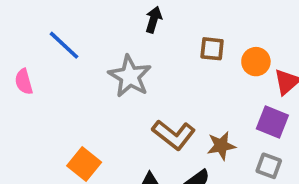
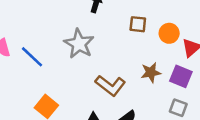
blue line: (64, 45) -> (32, 57), moved
brown star: (221, 146) -> (151, 72), moved

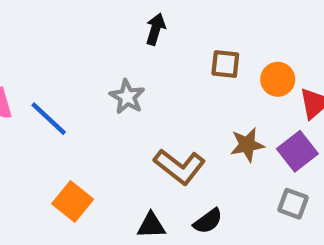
gray star: (79, 44) -> (127, 97), size x0.7
purple square: (181, 76) -> (297, 151), turned 30

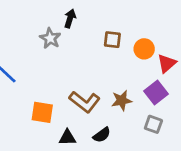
gray star: (127, 97) -> (50, 38), moved
brown star: (247, 145) -> (122, 101), moved
orange square: (73, 201) -> (42, 112), moved, turned -30

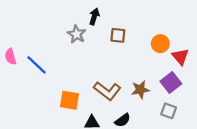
brown square: (112, 40) -> (118, 35), moved
red triangle: (167, 63) -> (180, 57), turned -30

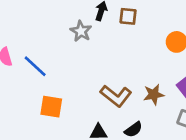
brown square: (118, 35) -> (128, 16), moved
orange square: (70, 100) -> (51, 107), moved

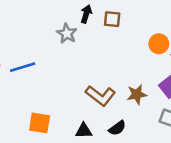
blue line: (35, 66) -> (23, 67), turned -60
orange square: (51, 107) -> (40, 123), moved

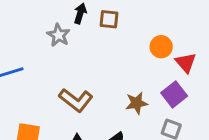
brown L-shape: (100, 96) -> (76, 100), moved

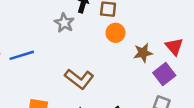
orange circle: (161, 47) -> (116, 33), moved
brown star: (137, 103) -> (143, 53), moved

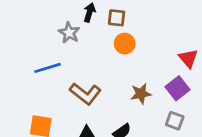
brown star: (143, 53) -> (141, 94), moved
blue line: (22, 55) -> (47, 68), moved

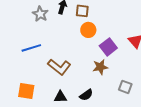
gray star: (69, 33) -> (40, 14), moved
purple square: (177, 88) -> (108, 47), moved

